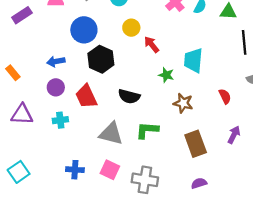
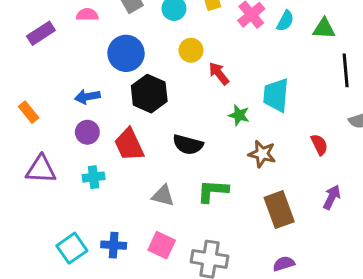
gray triangle: (111, 134) -> (163, 196), size x0.7
cyan square: (19, 172) -> (72, 248), moved

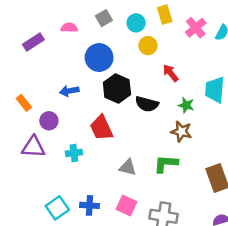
yellow circle: (191, 50) -> (148, 46), moved
purple circle: (87, 132) -> (49, 121), moved
black semicircle: (188, 145) -> (147, 104), moved
brown star: (262, 154) -> (181, 131), moved

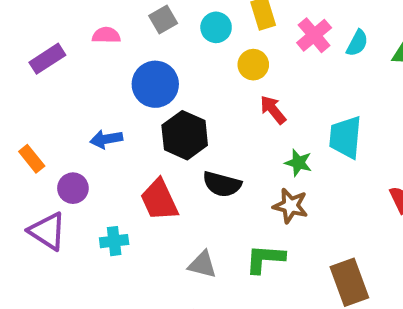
yellow circle: (148, 46) -> (253, 65), moved
black semicircle: (147, 104) -> (222, 184), moved
purple triangle: (33, 147) -> (47, 231), turned 30

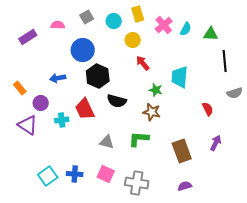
cyan cross: (114, 241) -> (62, 120), moved

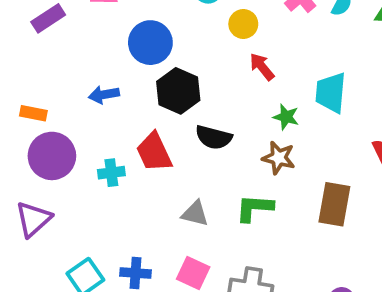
orange rectangle: (20, 88) -> (33, 113), turned -40
purple circle: (41, 103) -> (52, 156), moved, size x1.6
purple triangle: (28, 125) -> (33, 219), moved, turned 45
brown rectangle: (182, 151) -> (334, 204), moved, turned 30

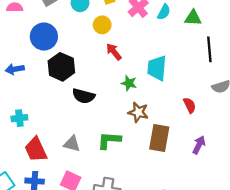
red trapezoid: (154, 152) -> (36, 150), moved
brown star: (279, 158) -> (138, 112), moved

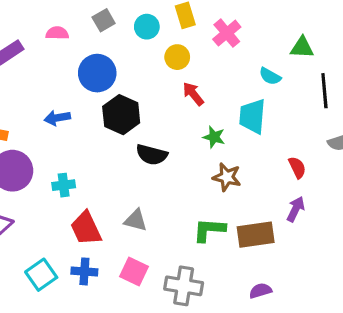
cyan semicircle: (164, 12) -> (270, 76), moved, turned 91
brown rectangle: (159, 138) -> (256, 235), moved, turned 72
green L-shape: (109, 140) -> (209, 230), moved
purple arrow: (199, 145) -> (296, 209), moved

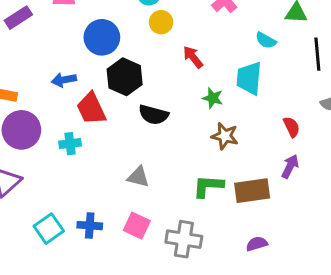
yellow circle: (177, 57) -> (161, 22), moved
red trapezoid: (86, 228) -> (91, 109), moved

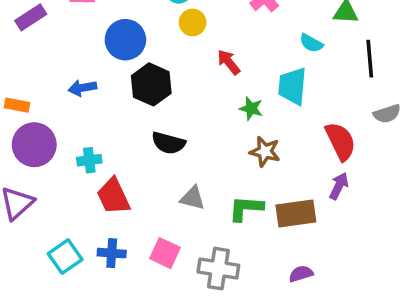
red trapezoid: (91, 109) -> (113, 196), moved
black semicircle: (153, 115) -> (168, 143), moved
red semicircle: (292, 127) -> (341, 141), size x1.6
gray triangle: (138, 177) -> (193, 198), moved

